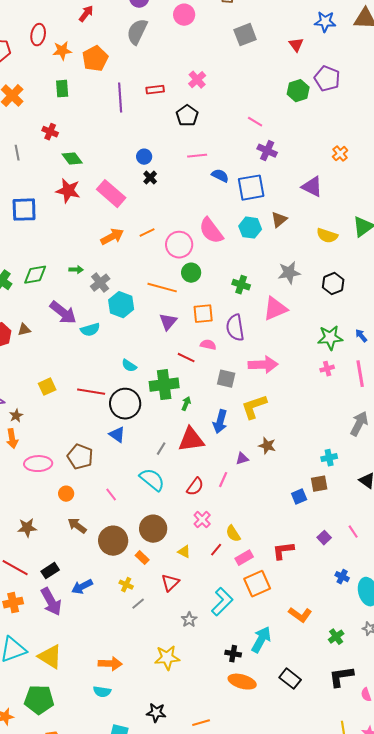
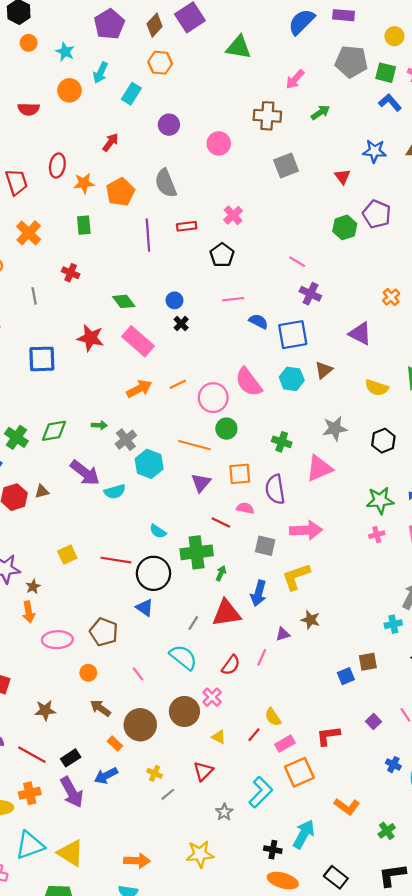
gray semicircle: (137, 32) -> (166, 183), moved, turned -48
green diamond: (72, 159) -> (124, 301), moved
cyan cross: (329, 458) -> (393, 624), moved
pink cross: (202, 520) -> (212, 697), moved
orange rectangle: (142, 558) -> (115, 744), moved

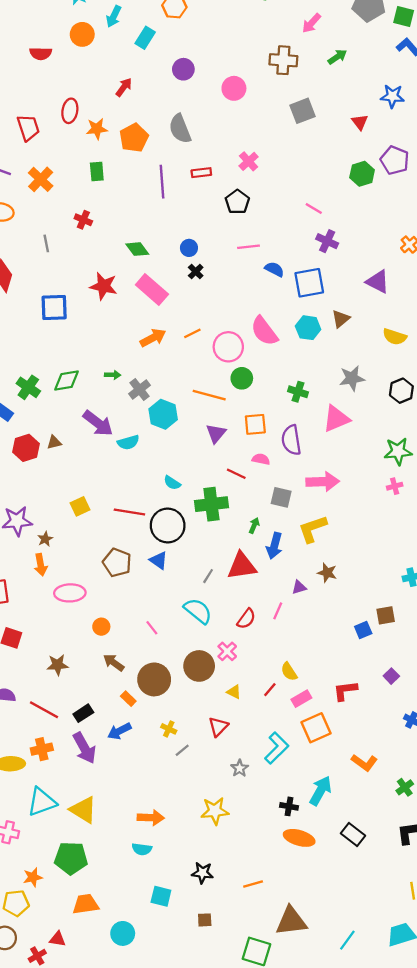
green arrow: (221, 573) -> (254, 525), moved
brown pentagon: (104, 632) -> (117, 563), moved

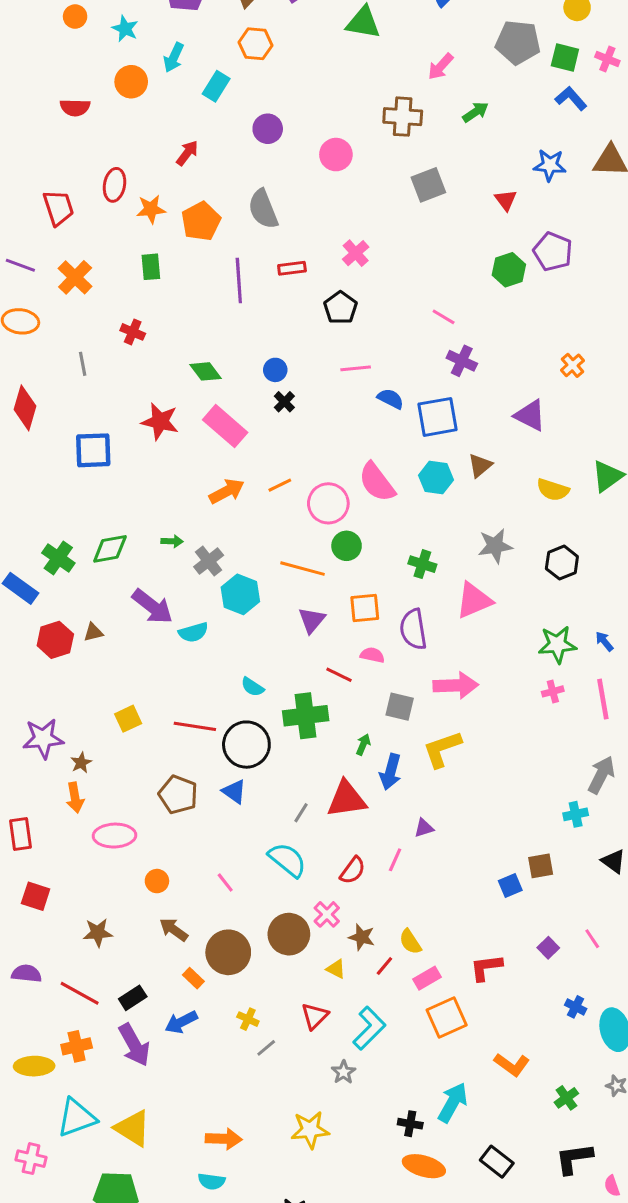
brown star: (327, 573) -> (362, 937), moved
cyan L-shape: (277, 748) -> (369, 1028), moved

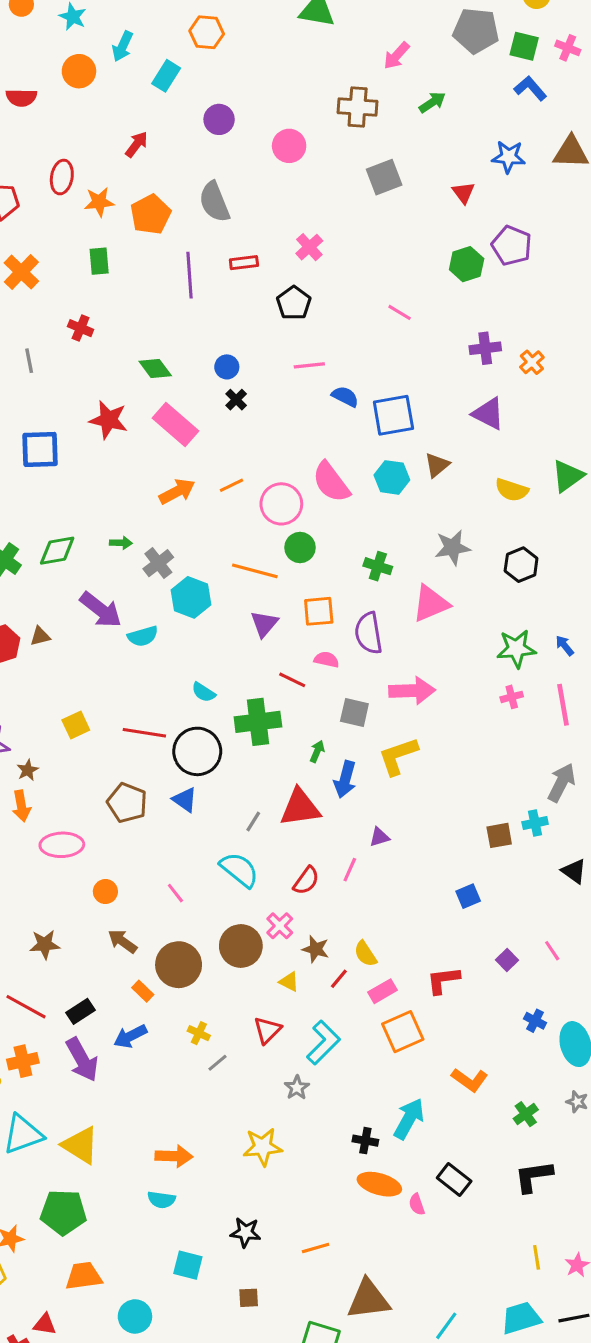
purple cross: (462, 361) -> (485, 348), moved, turned -32
brown square: (541, 866) -> (499, 835), moved
pink semicircle: (612, 1186) -> (417, 1204), moved

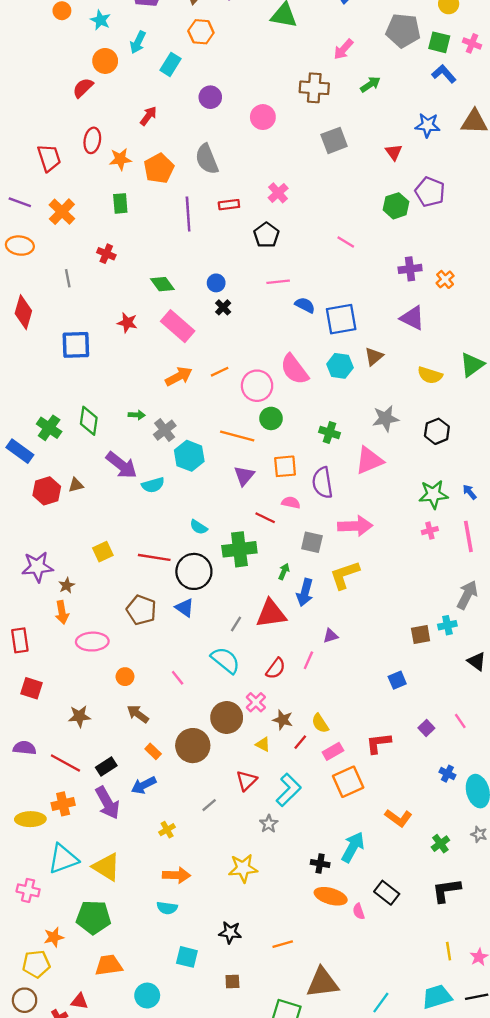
red semicircle: (21, 98) -> (83, 88), moved, turned 135
red star: (109, 420) -> (127, 323), size x0.7
green diamond: (57, 551) -> (89, 421), turned -72
brown circle: (179, 965) -> (193, 746), moved
yellow cross: (199, 1033) -> (167, 830), moved, turned 35

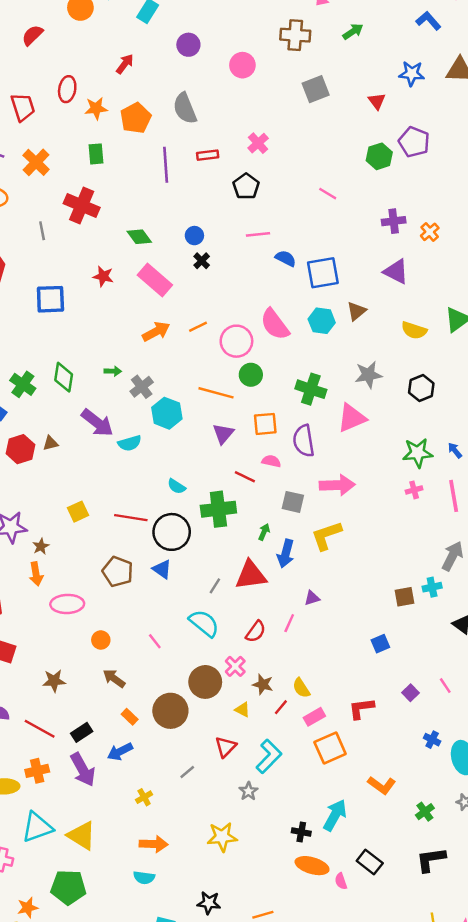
red semicircle: (83, 88) -> (32, 35), moved
red cross: (106, 254) -> (82, 206), size x1.8
green cross: (329, 432) -> (311, 389), size x1.4

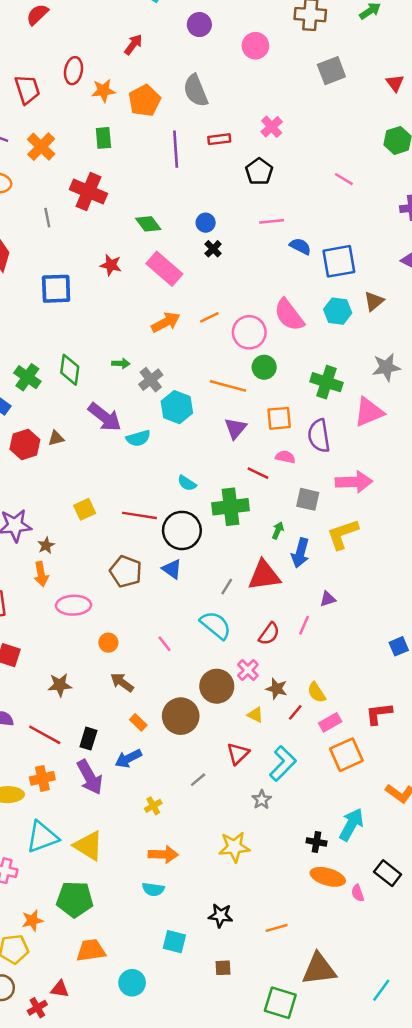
black rectangle: (82, 732) -> (88, 739), turned -40

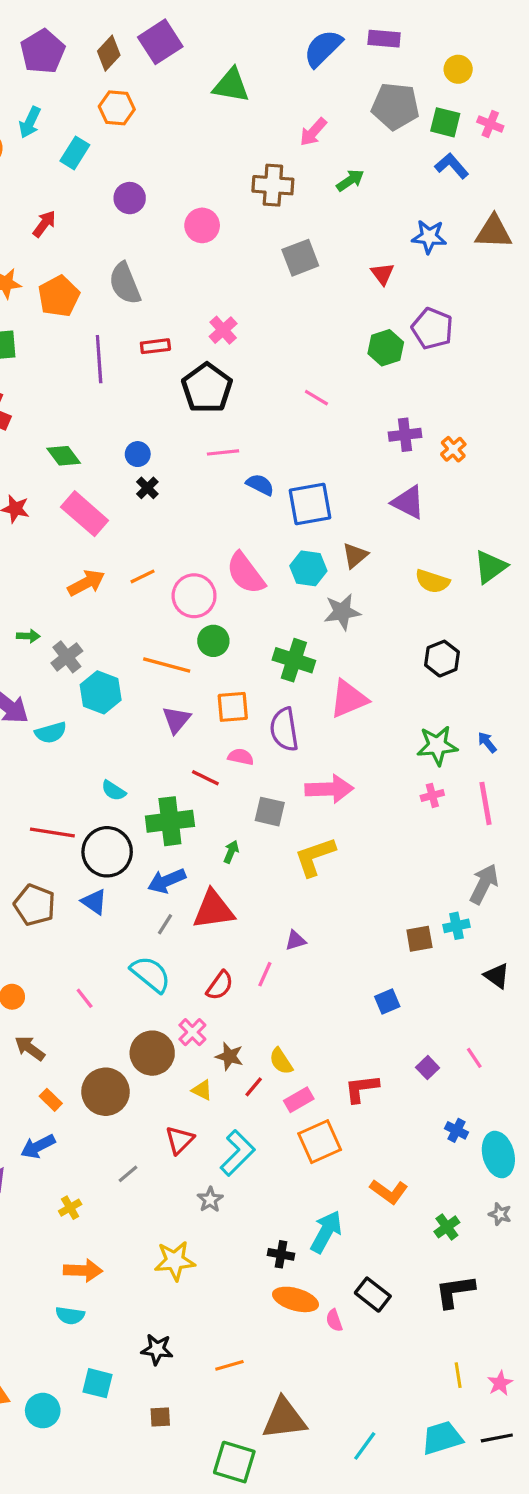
black pentagon: (259, 172) -> (207, 388), size x1.4
gray star: (386, 367) -> (342, 612), moved
blue arrow: (300, 553) -> (167, 881), moved, turned 52
cyan circle: (132, 983) -> (43, 1411), moved

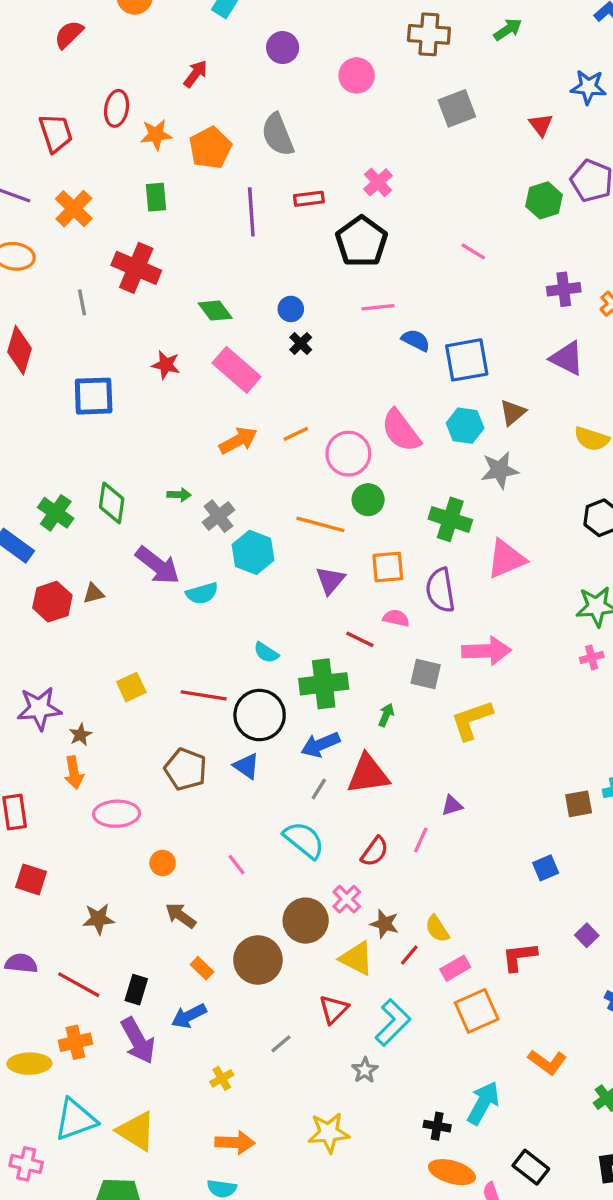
yellow triangle: (202, 1090) -> (357, 958), size x1.6

